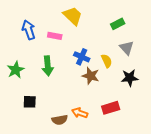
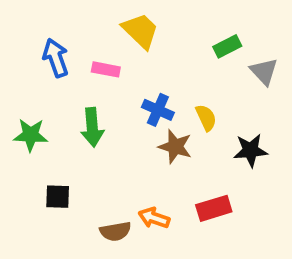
gray triangle: (127, 48) -> (264, 71), moved
green star: (16, 70) -> (31, 135), turned 30

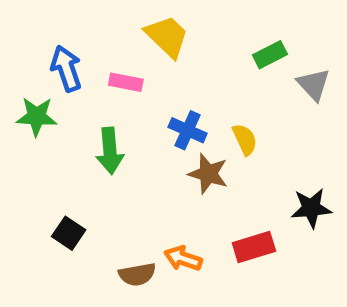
green star: (31, 135) -> (37, 117), moved
black star: (250, 150) -> (311, 208), moved
black square: (58, 197) -> (69, 233), turned 32

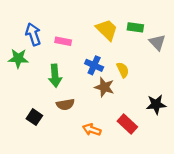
yellow trapezoid: (167, 36) -> (107, 30), moved
green rectangle: (270, 55) -> (135, 27), turned 35
red rectangle: (254, 247) -> (127, 124), turned 60
brown semicircle: (137, 274) -> (65, 104), moved

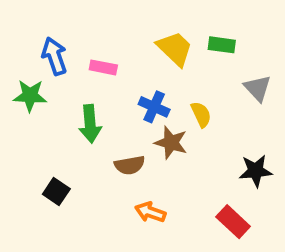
gray triangle: (157, 42) -> (257, 88), moved
brown semicircle: (65, 104) -> (130, 165), moved
red rectangle: (127, 124) -> (233, 222), moved

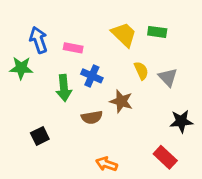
gray triangle: (257, 88) -> (168, 77), moved
blue cross: (154, 107) -> (92, 76), moved
yellow semicircle: (201, 114) -> (141, 71), moved
black square: (56, 192) -> (40, 136), turned 30
orange arrow: (150, 212) -> (107, 164), moved

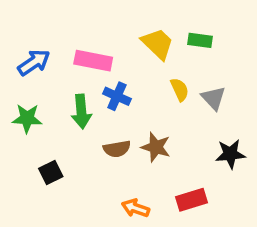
blue arrow: (38, 40) -> (34, 62), moved, turned 75
pink rectangle: (73, 48) -> (93, 61), size x1.5
green star: (21, 68) -> (27, 118), moved
brown star: (121, 101) -> (156, 147), moved
red rectangle: (165, 157) -> (191, 200), moved, turned -60

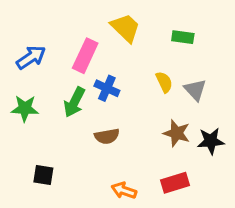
yellow trapezoid: (158, 44) -> (125, 28), moved
pink rectangle: (93, 61) -> (85, 56), turned -76
green arrow: (81, 112) -> (74, 102), turned 32
brown star: (156, 147) -> (177, 133), moved
black square: (51, 173) -> (43, 175), moved, turned 35

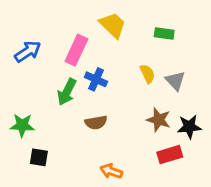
green star: (25, 108) -> (22, 125), moved
red rectangle: (175, 183) -> (170, 155), moved

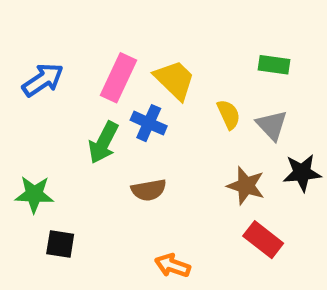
yellow trapezoid: (113, 25) -> (175, 80), moved
green rectangle: (164, 33) -> (274, 65), moved
black star: (189, 127) -> (302, 173), moved
red rectangle: (170, 155) -> (263, 240), turned 55

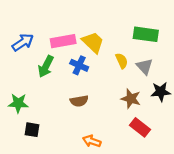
green rectangle: (274, 65) -> (146, 34), size x1.5
pink rectangle: (118, 78) -> (63, 41), turned 55
green arrow: (103, 142) -> (46, 66), moved

